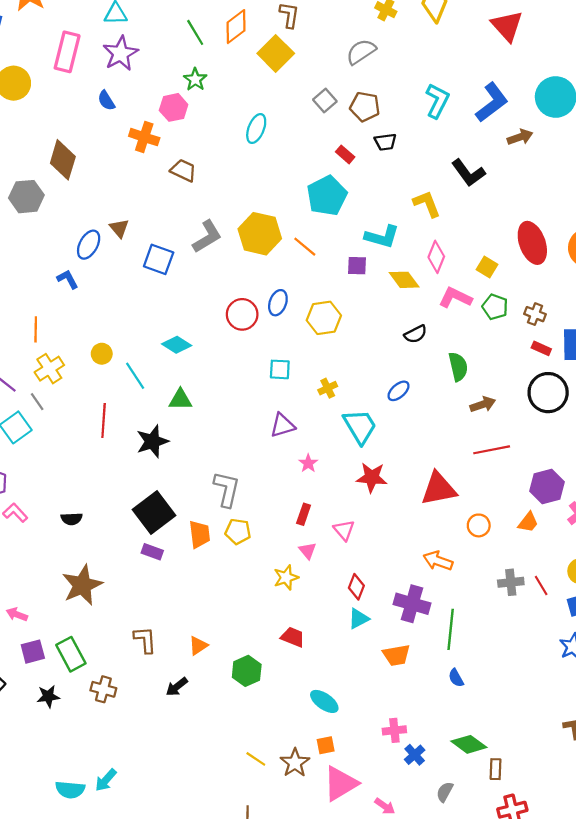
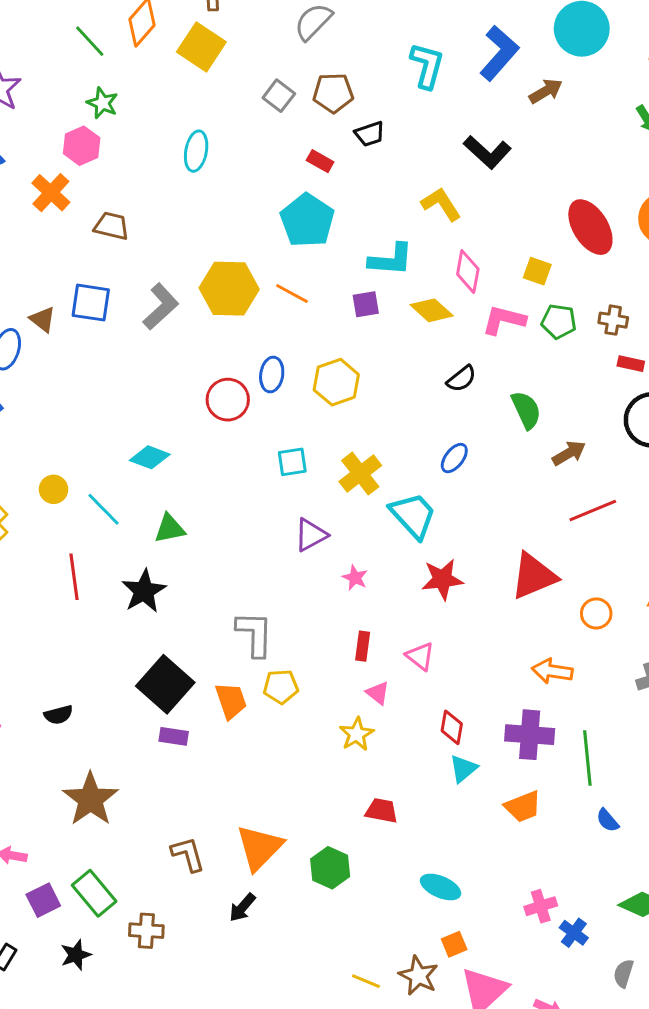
orange cross: (144, 137) -> (51, 193), turned 36
blue square: (159, 259) -> (91, 303), moved
yellow cross: (328, 388) -> (360, 474), size x1.6
orange triangle: (198, 646) -> (259, 848), size x1.8

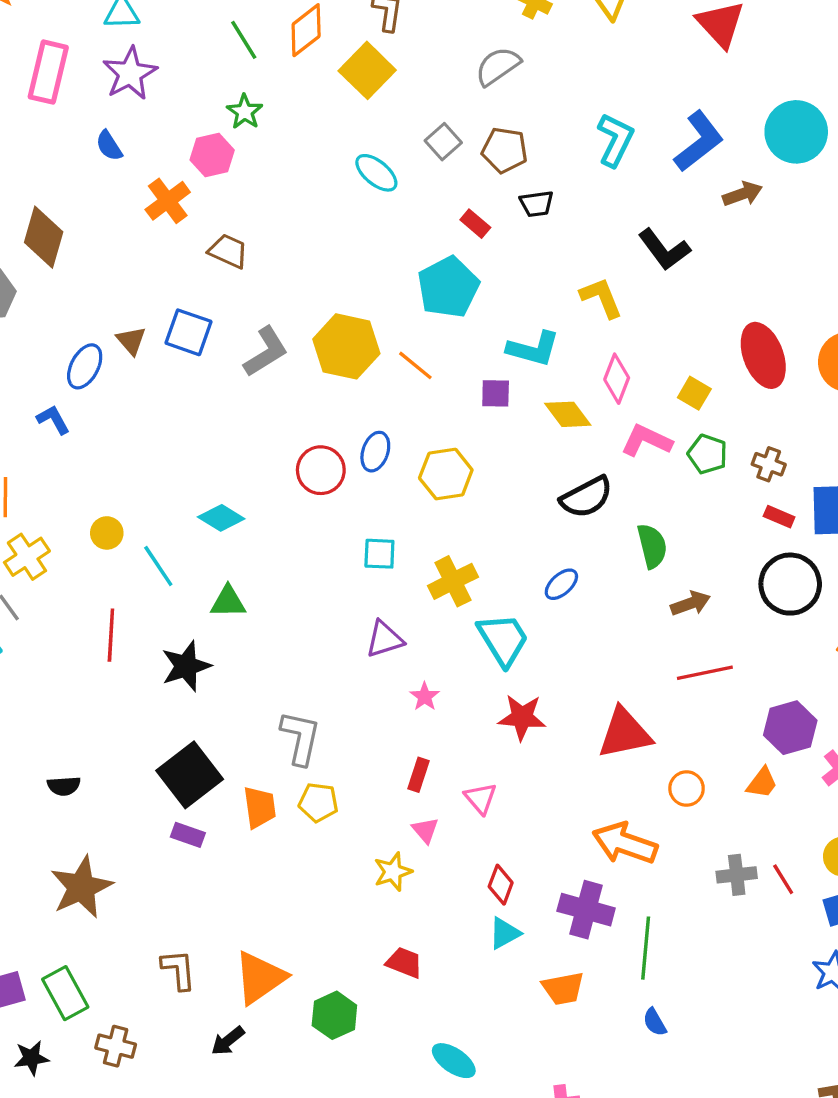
cyan ellipse: (196, 151) -> (376, 173), moved, turned -72
black semicircle: (461, 379) -> (586, 497), size x1.5
orange arrow: (552, 671) -> (625, 843), size x1.4

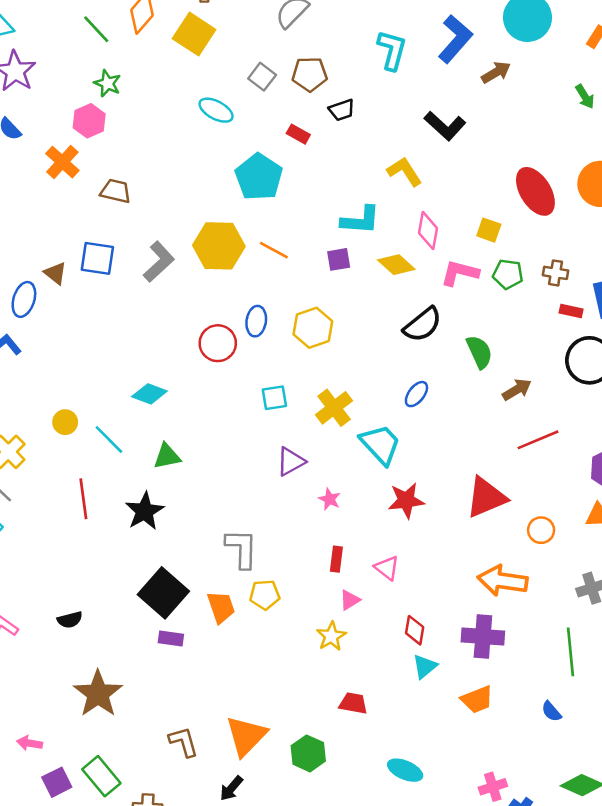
cyan pentagon: (448, 287) -> (259, 177), moved
pink triangle: (425, 830) -> (350, 600), turned 50
green line: (646, 948) -> (570, 652), moved

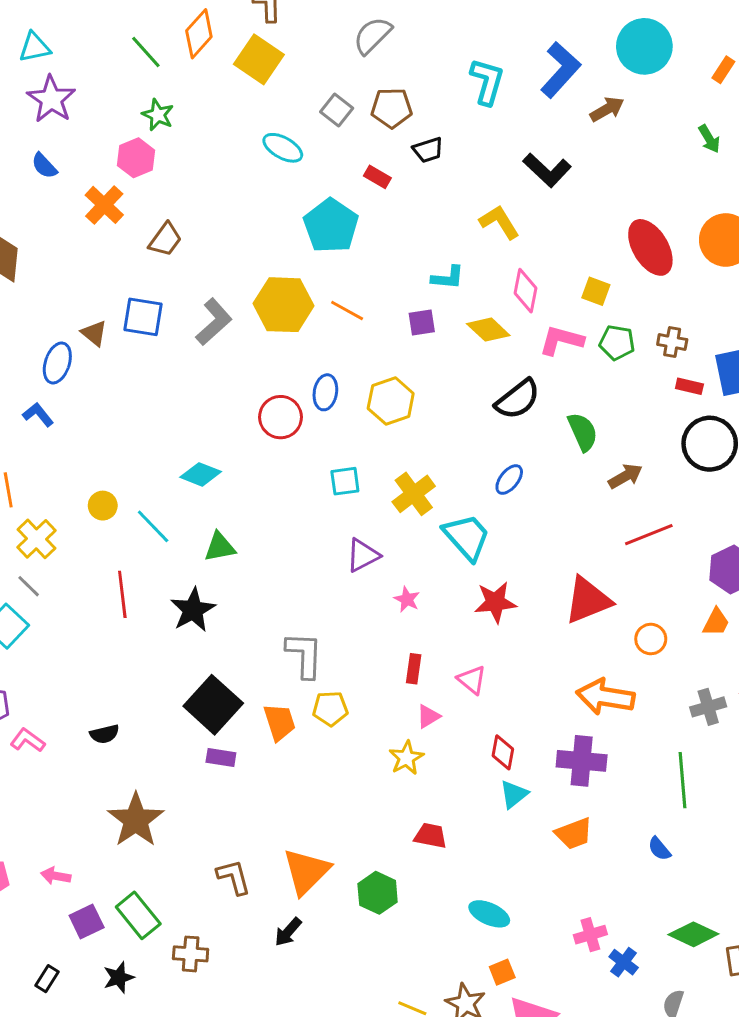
brown trapezoid: (116, 191) -> (165, 240), turned 112
cyan L-shape: (361, 220) -> (448, 278), size x0.7

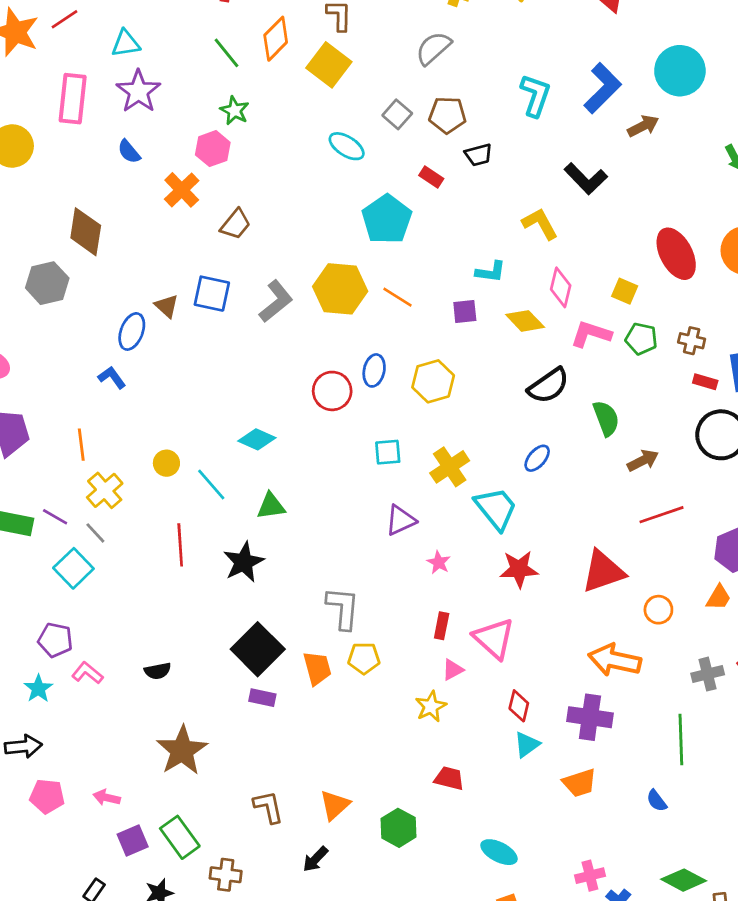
pink triangle: (472, 680) -> (494, 638), size x1.6
orange triangle: (306, 871) -> (335, 805), size x0.7

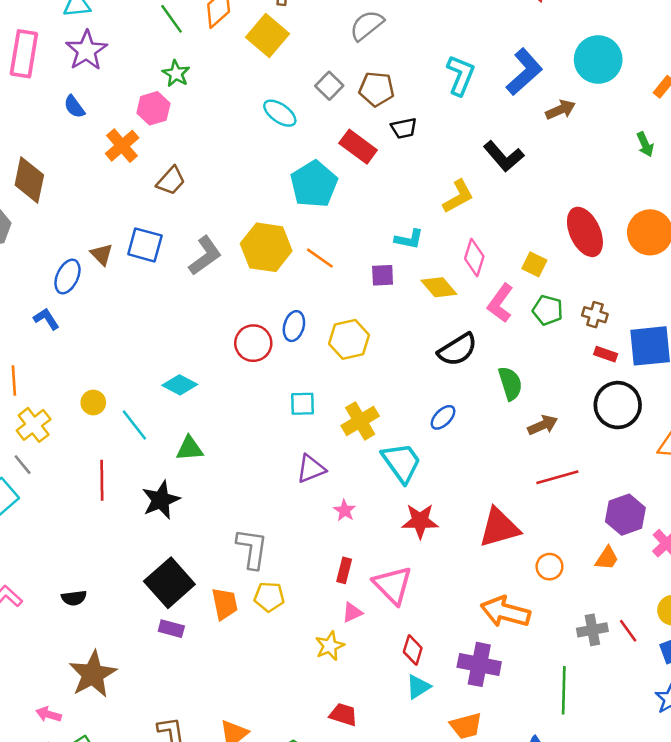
red rectangle: (431, 177) -> (358, 147), size x1.6
yellow L-shape: (540, 224) -> (458, 196), turned 87
pink L-shape: (591, 334) -> (500, 303), turned -75
pink arrow: (107, 798) -> (49, 714), moved

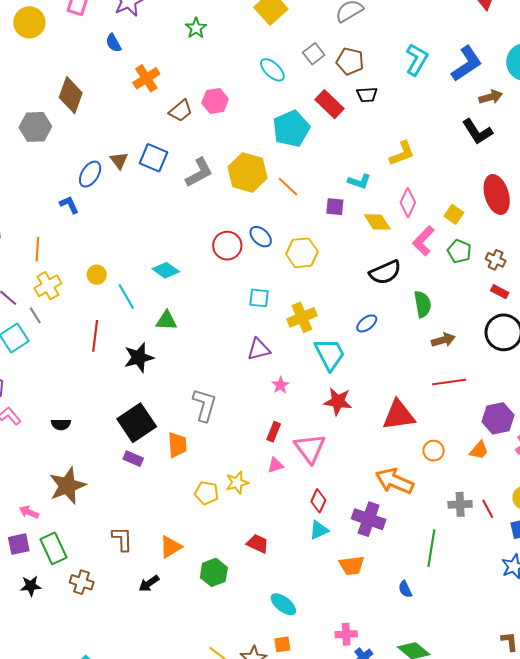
pink hexagon: (153, 108) -> (215, 101), moved
black L-shape: (504, 156) -> (477, 132), moved
blue ellipse: (294, 326) -> (261, 237), turned -70
yellow pentagon: (269, 597) -> (207, 493), moved
yellow star: (330, 646) -> (237, 483), moved

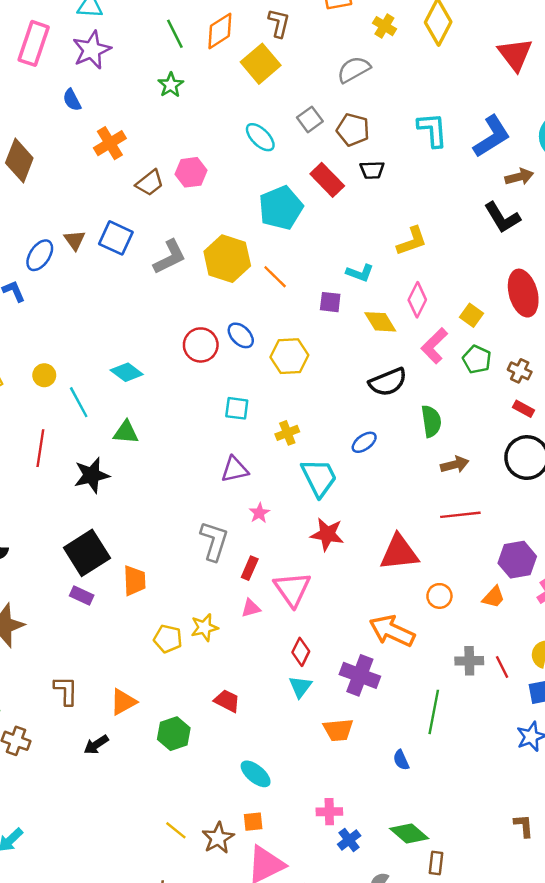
cyan L-shape: (417, 60) -> (432, 130), turned -36
yellow cross: (302, 317) -> (287, 433), size x0.7
gray L-shape: (204, 405) -> (214, 541), moved
cyan triangle: (319, 530) -> (300, 687), turned -30

